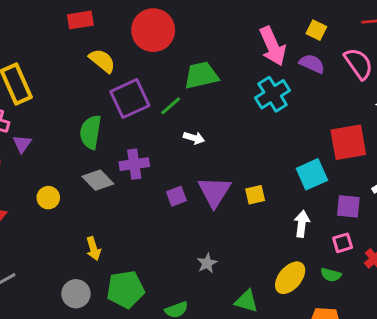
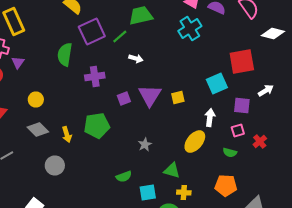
gray diamond: (98, 180) -> (38, 130), moved
yellow ellipse: (290, 278) -> (195, 142), moved
green pentagon: (125, 289) -> (97, 126), moved

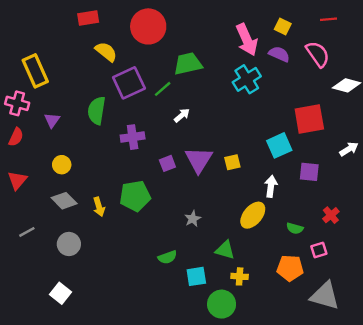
white arrow: (136, 58) -> (182, 115), turned -56
purple triangle: (18, 62) -> (52, 120), moved
white arrow: (266, 90) -> (349, 149), moved
pink square: (238, 130) -> (319, 250), moved
gray circle: (55, 166) -> (69, 244), moved

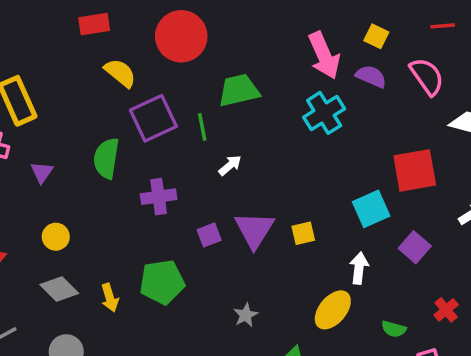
green line: (163, 89) -> (202, 127), turned -60
purple square: (309, 172) -> (415, 247), turned 35

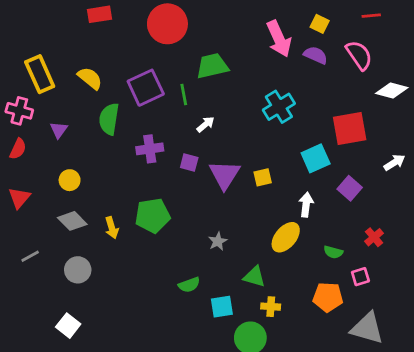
yellow semicircle: (120, 73) -> (90, 78), moved
cyan cross: (324, 113) -> (279, 107), moved
purple square: (209, 235) -> (189, 162), moved, turned 36

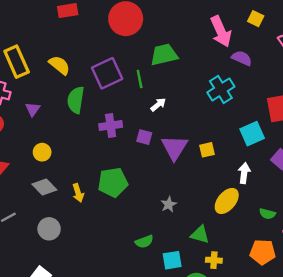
purple semicircle: (316, 55) -> (242, 58), moved

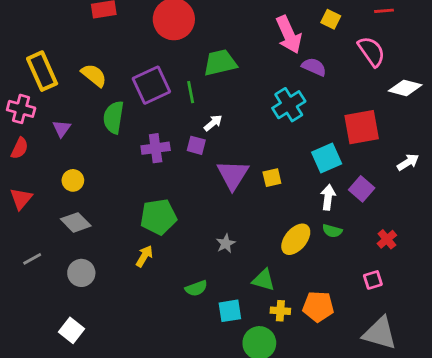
purple square: (144, 137) -> (196, 145), moved
white arrow: (244, 173) -> (328, 197), moved
yellow arrow: (78, 193) -> (144, 256), moved, turned -132
green semicircle: (267, 214) -> (332, 231), moved
orange pentagon: (263, 252) -> (318, 307), moved

